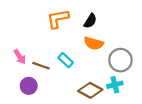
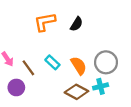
orange semicircle: (94, 43) -> (79, 66), moved, turned -138
brown line: (41, 66) -> (28, 68), turned 35

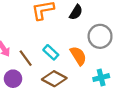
gray circle: (106, 62) -> (100, 36), moved
brown diamond: (76, 92) -> (54, 79), moved

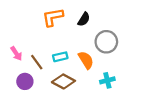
cyan rectangle: (51, 52) -> (60, 57), turned -56

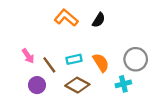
orange L-shape: (53, 17) -> (66, 18), turned 50
gray circle: (106, 42) -> (136, 59), moved

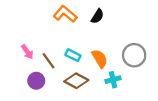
cyan rectangle: (74, 59) -> (73, 55), turned 40
cyan cross: (123, 84) -> (113, 80), moved

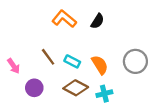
pink arrow: (27, 52) -> (14, 66), moved
brown line: (48, 61) -> (48, 57), moved
cyan cross: (113, 80) -> (104, 94), moved

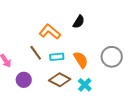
orange L-shape: (64, 19) -> (50, 32), moved
cyan rectangle: (72, 61) -> (57, 57), turned -32
cyan cross: (104, 94) -> (85, 85), turned -32

